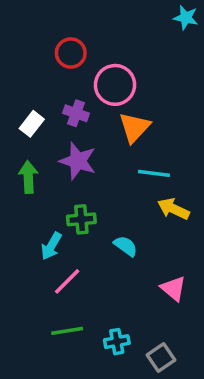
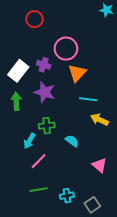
red circle: (71, 53) -> (34, 19), moved
white rectangle: (32, 124) -> (18, 71), size x1.5

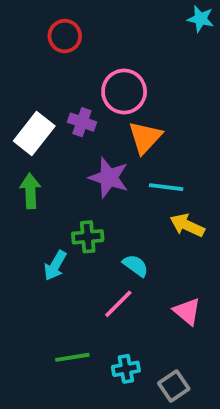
purple star: (45, 92) -> (109, 178), moved
pink line: (39, 161) -> (118, 304), moved

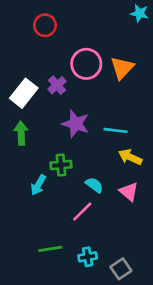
purple cross: (82, 122) -> (57, 85), turned 30
orange triangle: (145, 137) -> (122, 68), moved
pink triangle: (187, 311) -> (129, 192), moved

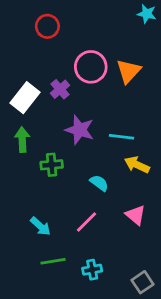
green cross: (61, 165) -> (52, 165), moved
cyan arrow: (38, 185) -> (40, 226), moved, turned -78
cyan semicircle: (94, 185) -> (99, 183), moved
pink triangle: (129, 192) -> (136, 215), moved
gray square: (121, 269) -> (143, 282), moved

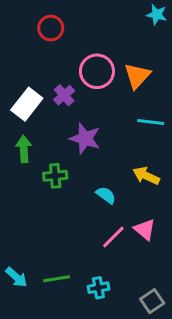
cyan line: (122, 137) -> (151, 122), moved
pink line: (87, 222) -> (113, 237), moved
cyan arrow: (40, 226) -> (16, 277), moved

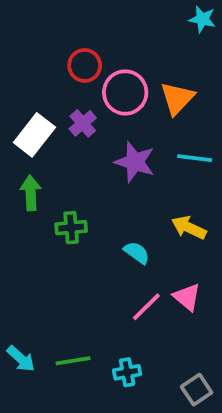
red circle: (51, 28) -> (85, 65), moved
purple star: (85, 138) -> (135, 162), moved

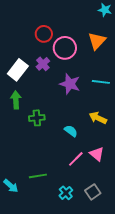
orange triangle: (177, 98) -> (97, 41), moved
green line: (73, 361) -> (38, 176), moved
cyan cross: (127, 372) -> (66, 193), turned -32
gray square: (197, 390) -> (93, 192), moved

